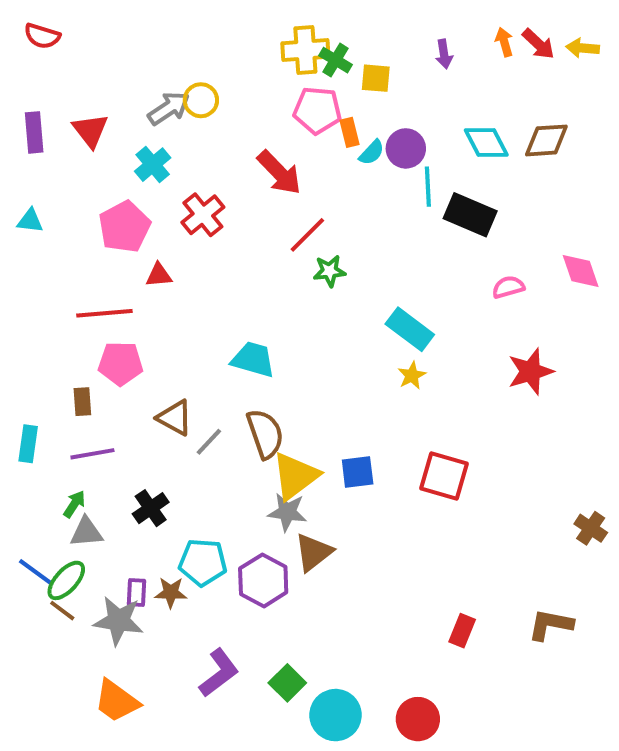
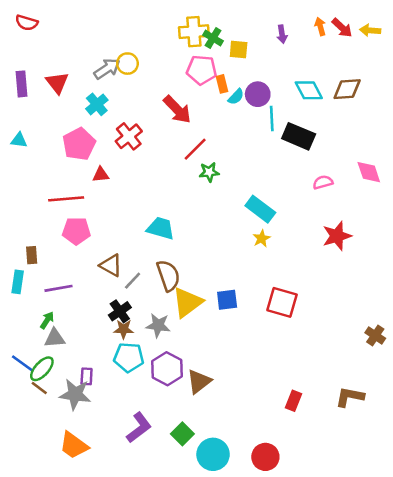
brown rectangle: (82, 402) -> (32, 255), moved
black cross: (151, 508) -> (120, 311), moved
gray star: (287, 512) -> (158, 325), moved
brown triangle: (313, 552) -> (199, 382), moved
brown star: (171, 592) -> (124, 329), moved

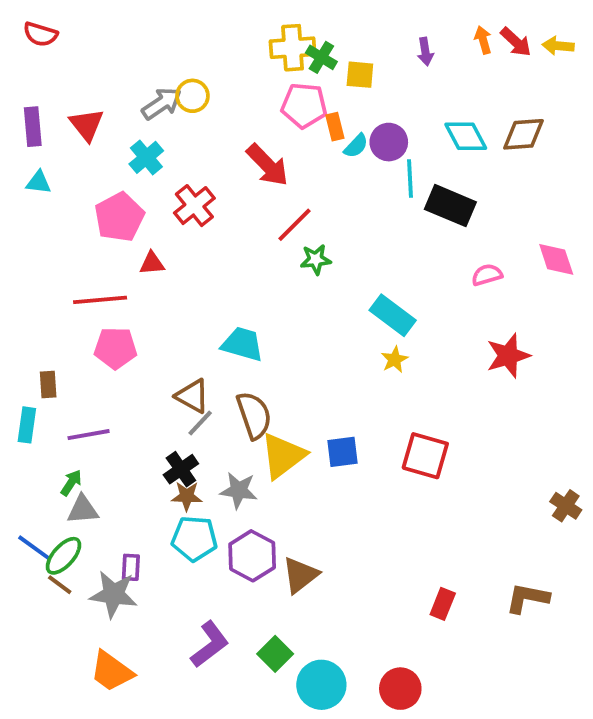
cyan triangle: (19, 140) -> (38, 182), moved
brown triangle: (111, 265) -> (192, 396), moved

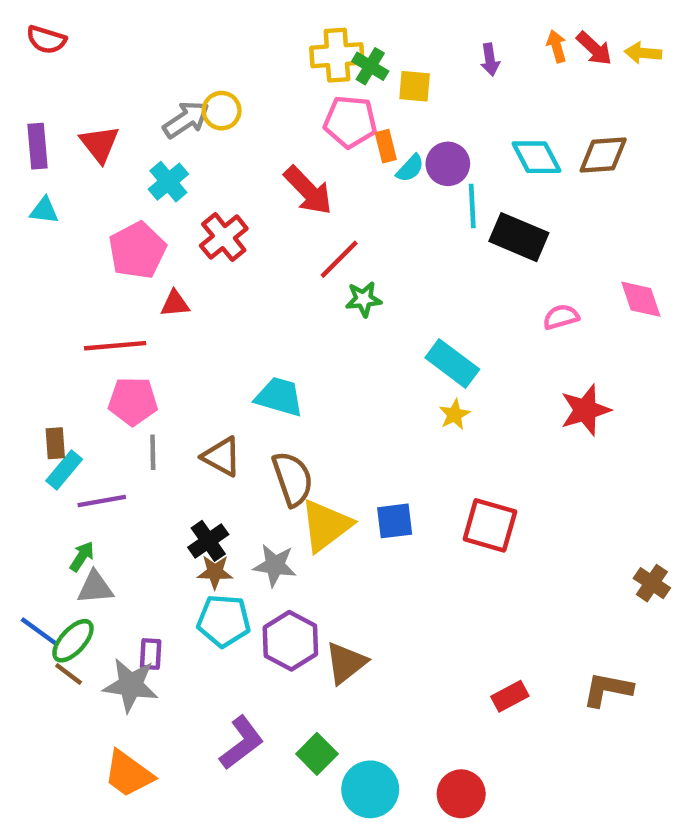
gray line: (200, 423) -> (153, 452), moved, turned -44
cyan rectangle: (27, 425) -> (64, 470), moved, turned 32
red rectangle: (443, 604) -> (510, 696), turned 40

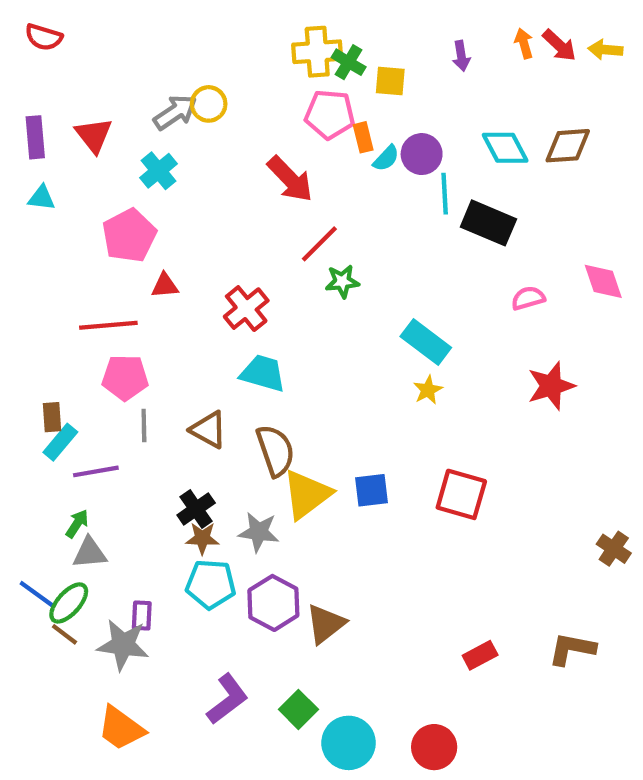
red cross: (224, 237) -> (246, 309), moved

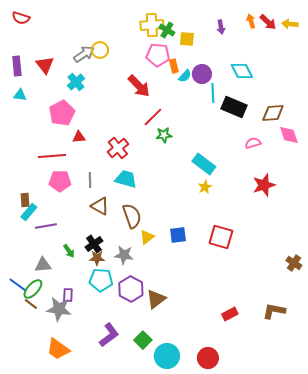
brown diamond: (568, 146) -> (273, 113), moved
gray line: (144, 425) -> (90, 180), moved
yellow triangle: (307, 494) -> (147, 237), size x0.6
green arrow: (77, 524) -> (69, 251), moved, turned 112

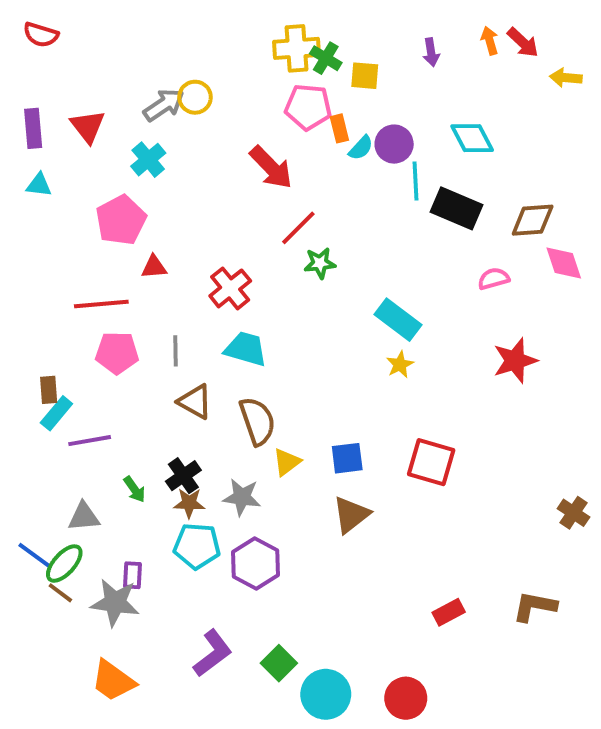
yellow arrow: (290, 24) -> (566, 78), moved
brown triangle: (156, 299) -> (351, 515), moved

